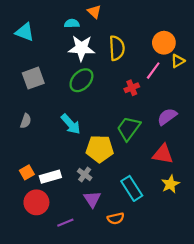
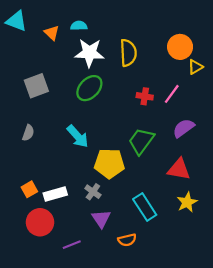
orange triangle: (94, 12) -> (52, 33), moved
cyan triangle: (25, 32) -> (16, 21), moved
pink line: (153, 71) -> (172, 94), moved
red cross: (132, 88) -> (145, 96), turned 32

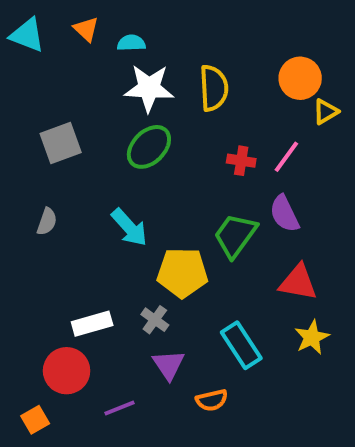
orange triangle: (52, 33) -> (86, 29), moved
purple semicircle: (184, 128) -> (284, 214), moved, turned -80
orange square: (29, 189) -> (35, 420), moved

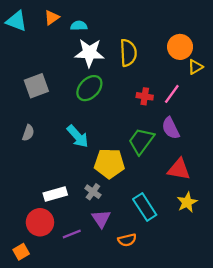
orange triangle: (86, 29) -> (52, 17), turned 42
purple line: (120, 408) -> (72, 234), moved

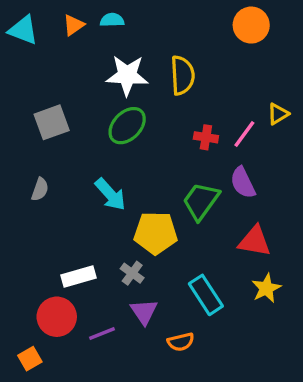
cyan semicircle: (79, 26) -> (112, 20), moved
orange circle: (180, 47) -> (251, 25), moved
yellow triangle: (195, 67) -> (278, 114), moved

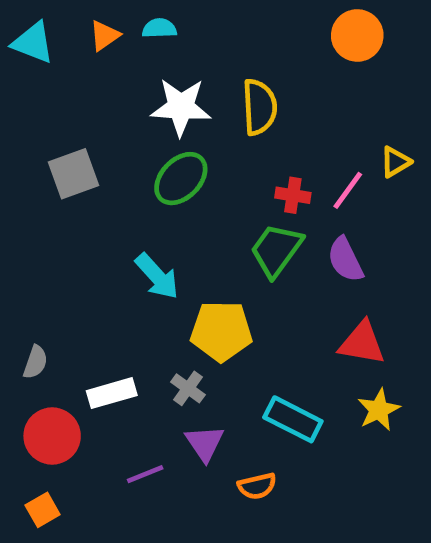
gray semicircle: (40, 189) -> (35, 362), moved
green trapezoid: (201, 201) -> (276, 250), moved
cyan rectangle: (206, 295) -> (293, 419), turned -30
red circle: (57, 317) -> (52, 436), moved

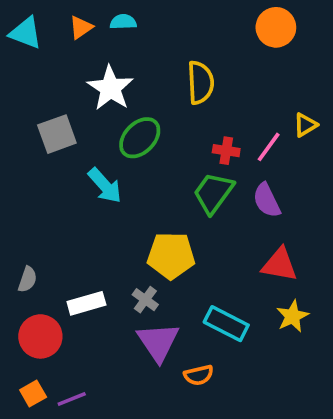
white star: (181, 107) -> (110, 88), moved, turned 30
cyan arrow: (157, 276) -> (105, 186), moved
purple triangle: (205, 443) -> (158, 342), size x1.4
purple line: (145, 474) -> (72, 399), moved

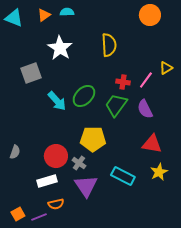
green ellipse: (140, 138) -> (84, 96), moved
white rectangle: (86, 303) -> (47, 181), moved
red circle: (40, 336) -> (56, 156), moved
orange semicircle: (199, 375) -> (56, 204), moved

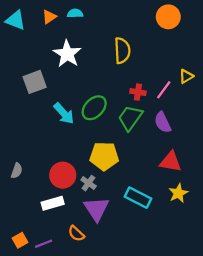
orange semicircle: (56, 204) -> (76, 234), moved, turned 56

